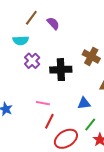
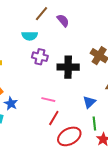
purple cross: (32, 61) -> (40, 57), turned -35
blue triangle: (84, 103) -> (89, 102), turned -40
green line: (90, 124) -> (94, 123), turned -48

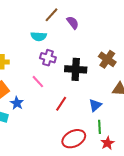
pink line: (48, 100) -> (38, 82), moved, turned 32
red line: (54, 118) -> (61, 104), moved

